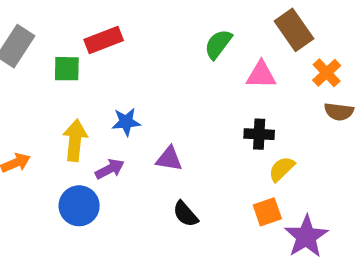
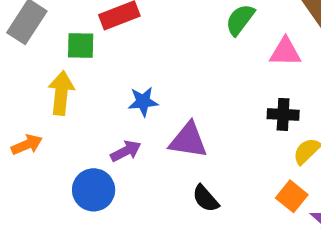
yellow arrow: (75, 140) -> (61, 93), moved
purple triangle: (169, 159) -> (188, 140), size x1.4
orange square: (267, 212) -> (292, 196), turned -32

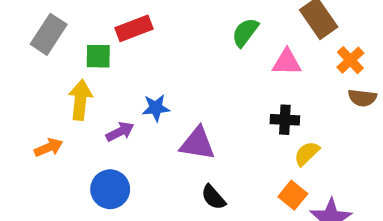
purple arrow: (126, 151) -> (120, 132), moved

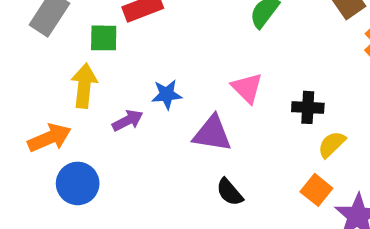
pink triangle: (287, 62) -> (247, 88), moved, turned 44
orange arrow: (49, 148) -> (49, 138), size x1.4
blue circle: (110, 189) -> (78, 183), moved

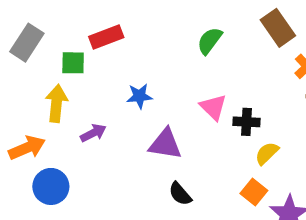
pink triangle: (247, 88) -> (213, 107), moved
blue star: (167, 94) -> (139, 96), moved

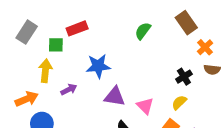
blue star: (139, 96) -> (98, 66), size x1.5
pink triangle: (213, 107) -> (145, 106), moved
black cross: (247, 122) -> (184, 77), moved, turned -35

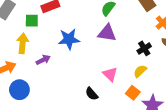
purple triangle: (115, 97) -> (107, 33), moved

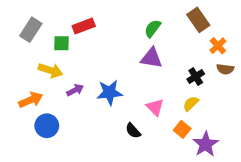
blue star: (69, 39) -> (110, 93), moved
yellow arrow: (23, 43) -> (50, 70), turned 102

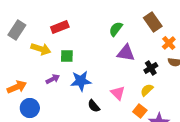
green square: (62, 43) -> (67, 56), moved
purple triangle: (151, 58) -> (126, 53), moved
yellow arrow: (50, 70) -> (41, 49), moved
black semicircle: (133, 131) -> (94, 106), moved

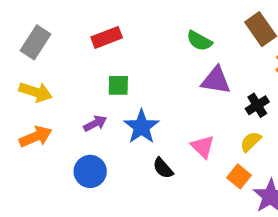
green semicircle: (116, 29) -> (199, 41), turned -98
yellow arrow: (41, 49) -> (36, 92), moved
blue star: (81, 81) -> (141, 127), turned -30
blue circle: (30, 108) -> (90, 171), moved

